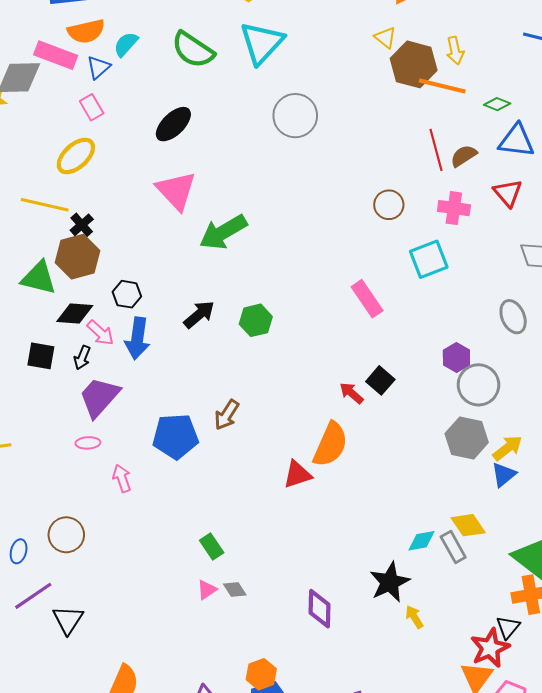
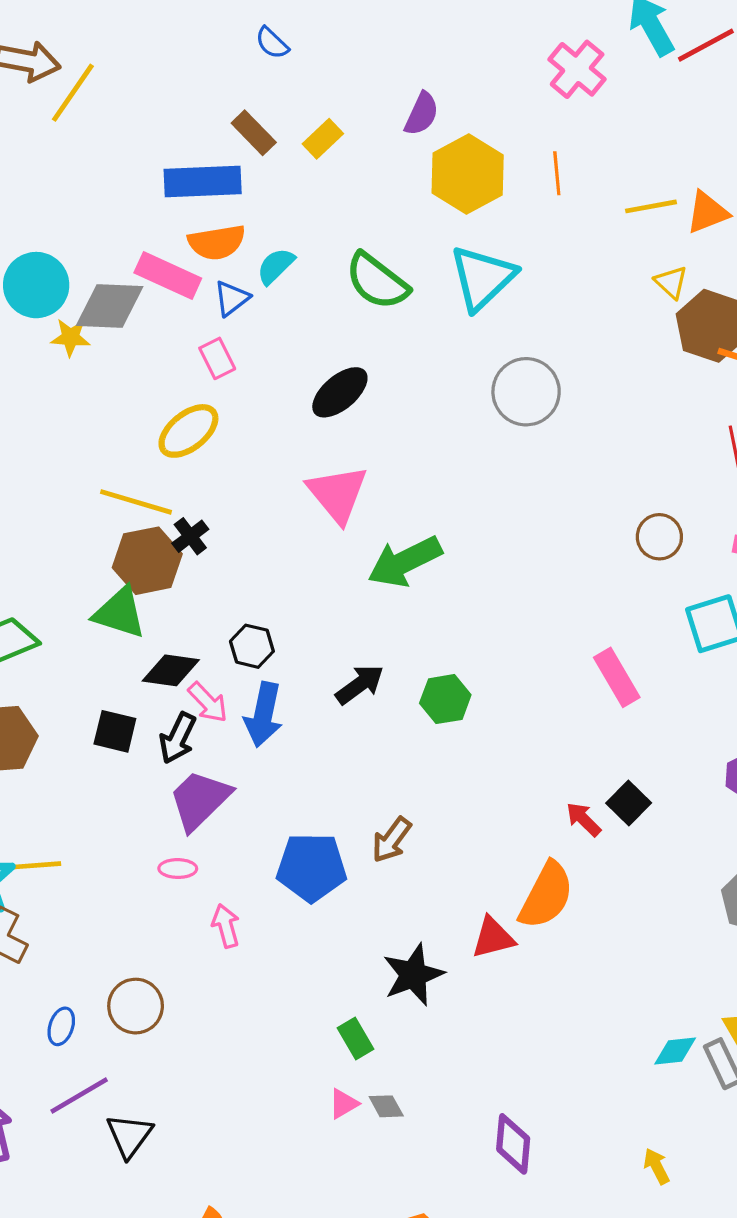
brown hexagon: (78, 257) -> (147, 561), moved
black arrow: (82, 358) -> (178, 738), size x1.4
black star: (390, 582) -> (413, 975), moved

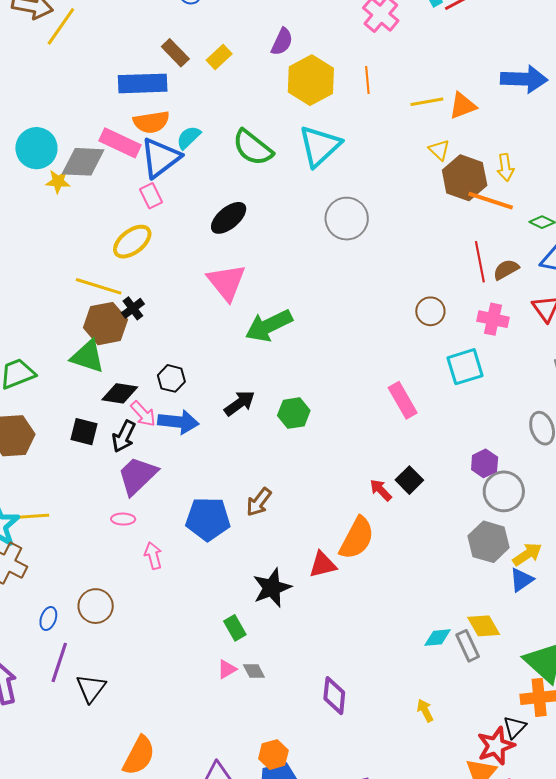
blue triangle: (232, 298) -> (160, 158), size x1.8
blue arrow: (264, 715) -> (178, 422), turned -96
purple line: (79, 1096) -> (59, 662), turned -42

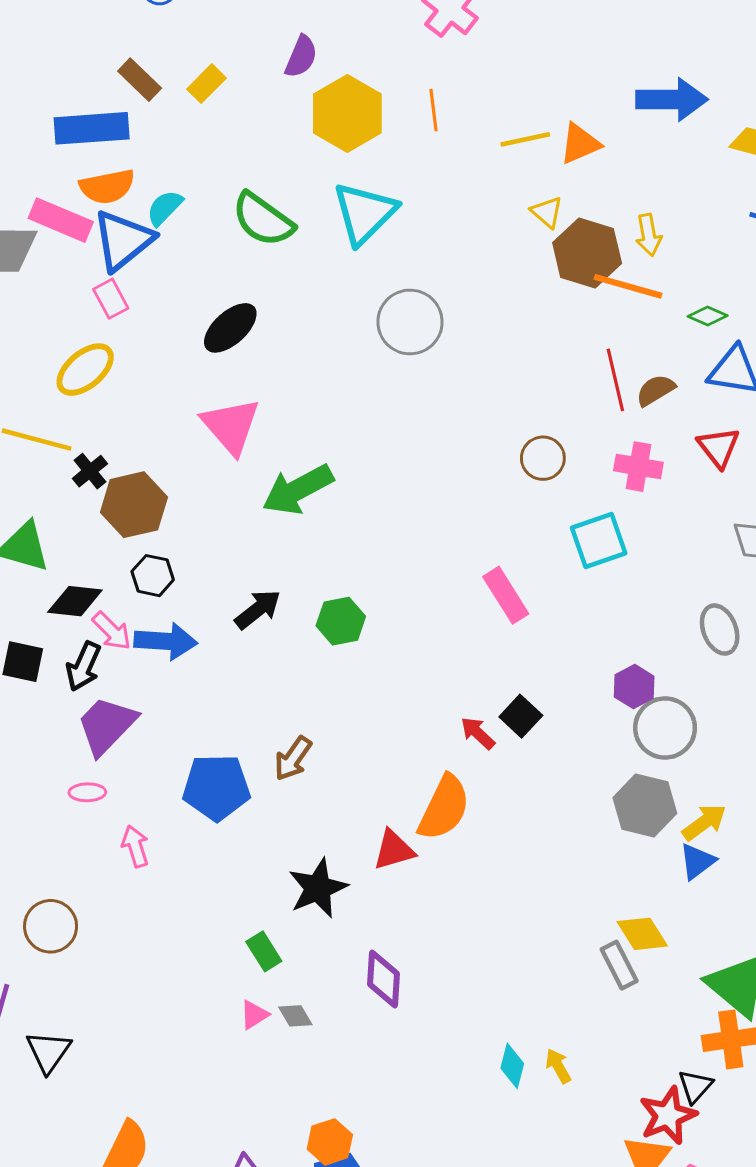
brown hexagon: (105, 324) -> (134, 505), moved
cyan diamond: (438, 638) -> (512, 1066), moved, turned -68
purple diamond: (334, 696) -> (383, 979), moved

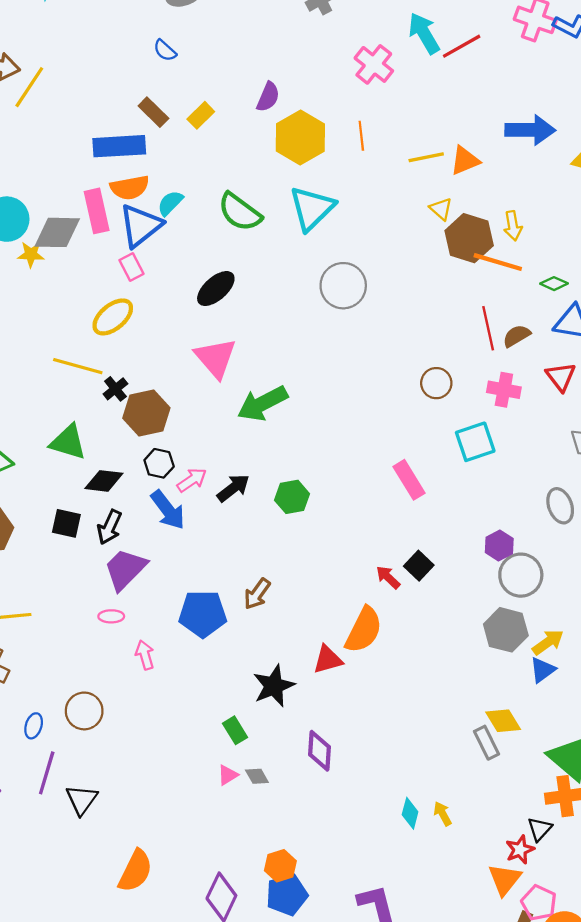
pink rectangle: (61, 220) -> (97, 211), turned 54
pink arrow: (112, 631) -> (192, 480), moved, turned -80
blue arrow: (166, 641) -> (168, 510), turned 48
red star: (668, 1116) -> (520, 850), size x0.7

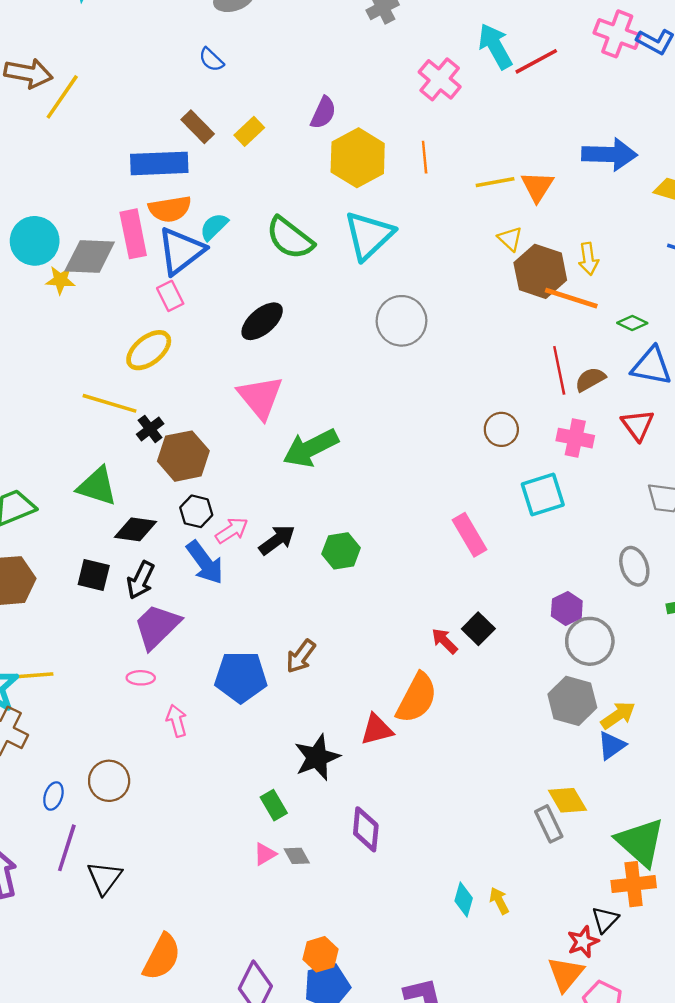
orange triangle: (465, 161) -> (537, 186), turned -36

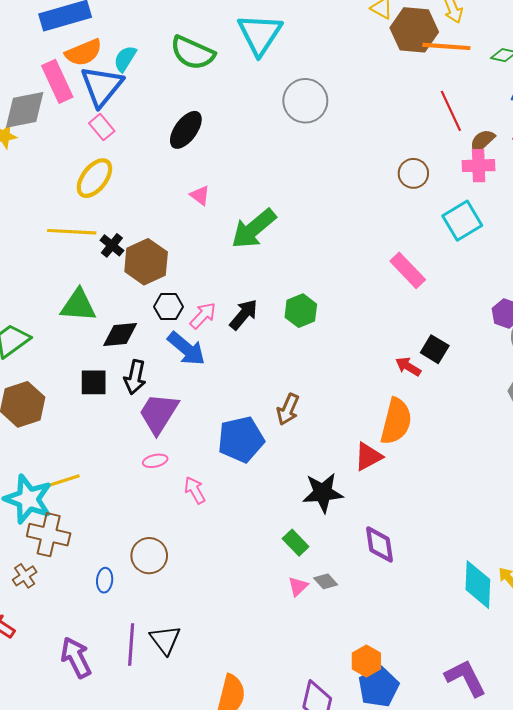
brown semicircle: (590, 379) -> (482, 141), moved
pink triangle: (260, 397) -> (200, 195), size x0.5
black star: (317, 757) -> (323, 493), turned 30
purple line: (67, 848) -> (131, 644), moved
cyan diamond: (464, 900) -> (478, 585), size x1.6

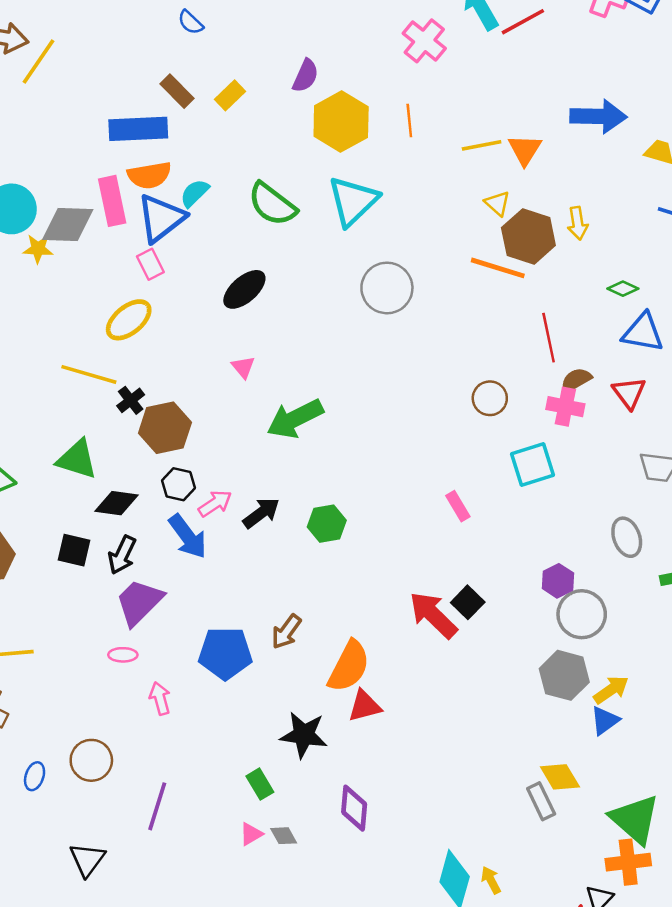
orange line: (446, 46) -> (498, 268), moved
pink rectangle: (408, 270) -> (458, 506), size x0.7
red arrow: (408, 367) -> (433, 615), size x1.8
orange semicircle: (396, 421) -> (349, 666), moved
purple line: (131, 644) -> (157, 806), moved

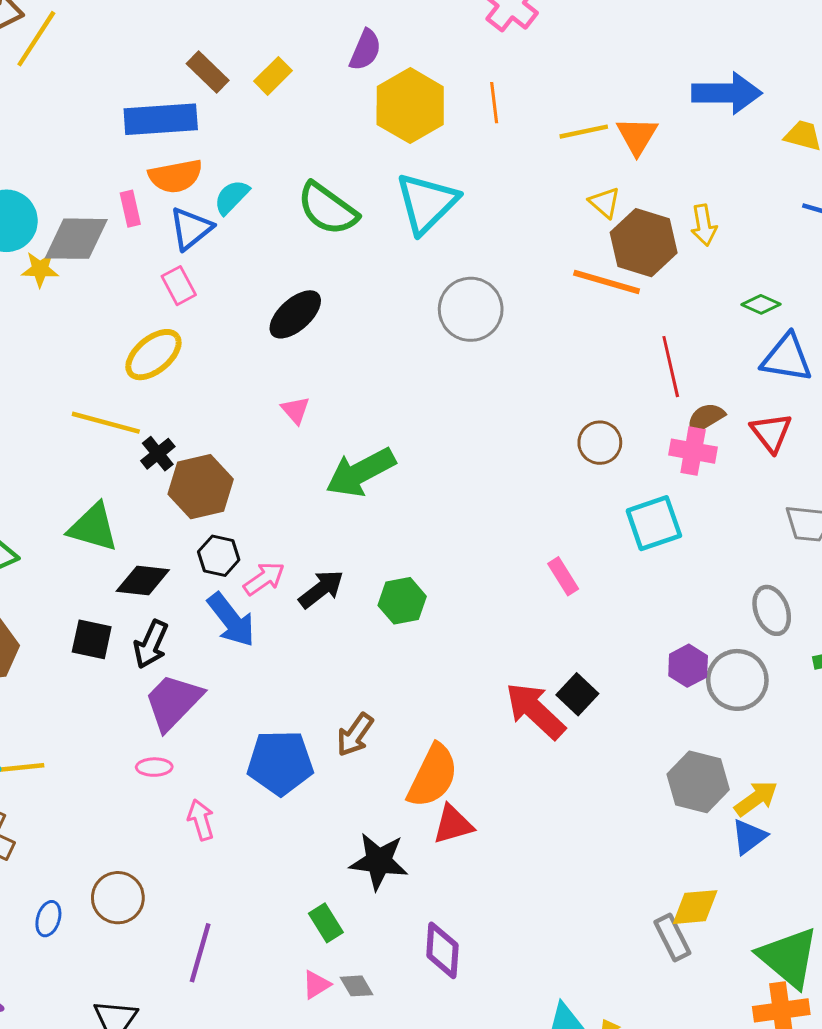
pink rectangle: (112, 201) -> (130, 209), size x0.6
blue triangle: (161, 218) -> (191, 229), size x0.7
gray circle: (582, 614) -> (737, 680), moved
yellow diamond: (560, 777) -> (695, 907), turned -63

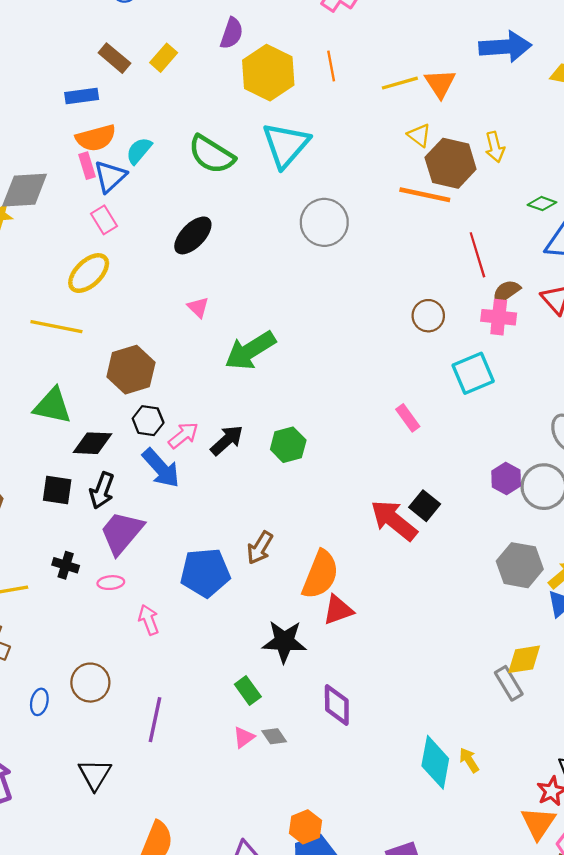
blue rectangle: (161, 119) -> (82, 96), size x0.6
pink rectangle: (130, 209) -> (87, 166), moved
black cross: (158, 454) -> (66, 565), moved, turned -30

